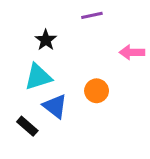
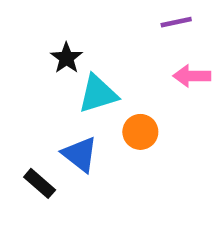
purple line: (92, 15) -> (176, 22), moved
cyan triangle: (38, 77) -> (98, 94), moved

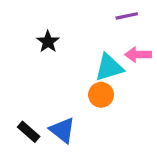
cyan triangle: (98, 94) -> (109, 67), moved
blue triangle: (80, 154) -> (62, 130), moved

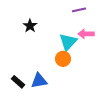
cyan triangle: (109, 67) -> (68, 42), turned -30
blue triangle: (62, 130) -> (39, 81), turned -48

